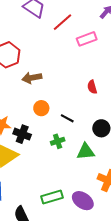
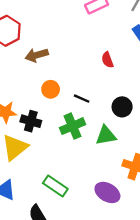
green cross: (58, 141) -> (73, 126), size x1.5
green rectangle: (52, 197) -> (55, 186), moved, turned 55

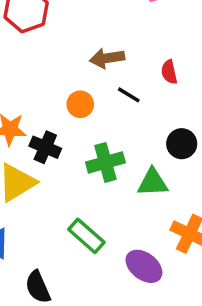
brown arrow: (37, 55) -> (107, 58), moved
black line: (82, 99) -> (129, 95), moved
green rectangle: (55, 186) -> (86, 236), moved

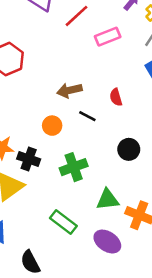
green triangle: (153, 182) -> (107, 200), moved

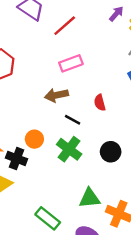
pink rectangle: (108, 37) -> (71, 63), moved
orange circle: (52, 126) -> (34, 139), moved
green cross: (74, 167) -> (69, 149), moved, turned -35

